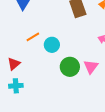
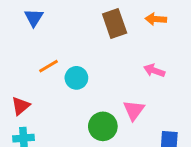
green circle: (70, 67) -> (103, 126), moved

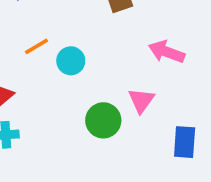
pink arrow: (154, 71) -> (166, 52), size x1.4

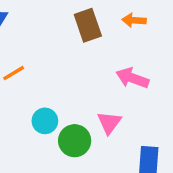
cyan circle: (71, 61) -> (45, 121), moved

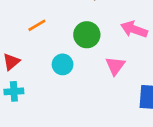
green circle: (75, 141) -> (87, 35), moved

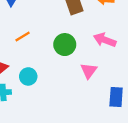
cyan circle: (63, 64) -> (28, 76), moved

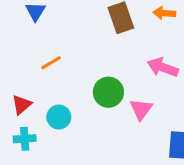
green circle: (65, 45) -> (108, 92), moved

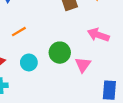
cyan circle: (59, 117) -> (29, 62), moved

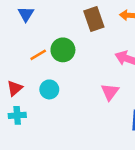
green circle: (60, 53) -> (63, 50), moved

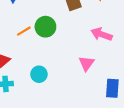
cyan circle: (49, 89) -> (39, 74), moved

